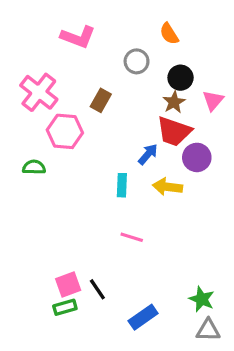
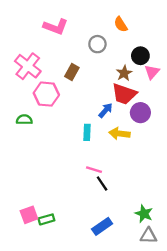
black circle: (181, 78) -> (140, 56), moved
pink square: (68, 284) -> (29, 215), moved
black line: (97, 289) -> (102, 183), moved

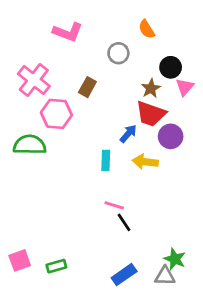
green semicircle: (24, 120) -> (30, 145), size x1.6
pink square: (29, 215) -> (20, 260), moved
gray triangle: (149, 236) -> (165, 276), moved

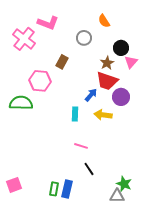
pink cross: (34, 80) -> (24, 39), moved
black line: (124, 222) -> (89, 169), moved
green rectangle: (56, 266) -> (54, 189), moved, turned -64
blue rectangle: (124, 275) -> (67, 189), moved, turned -42

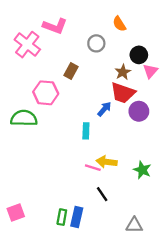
yellow arrow: (103, 115) -> (107, 162), moved
green star: (124, 184) -> (142, 170), moved

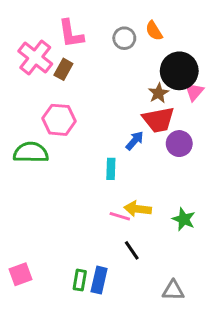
pink L-shape: (55, 26) -> (71, 34), turned 60
gray circle: (96, 43) -> (124, 38), moved
black circle: (139, 55) -> (179, 71), size x1.6
brown rectangle: (71, 71) -> (63, 69), moved
red trapezoid: (123, 93) -> (158, 120), turned -30

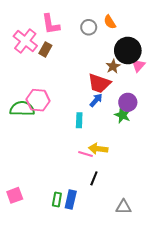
pink hexagon: (59, 120) -> (38, 100), moved
red trapezoid: (158, 120) -> (99, 83), moved, turned 30
green star: (184, 219) -> (122, 115), moved
black line: (132, 250) -> (94, 178), turned 56

